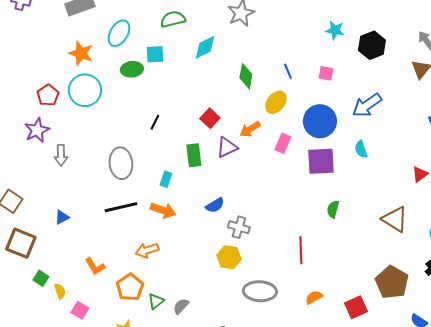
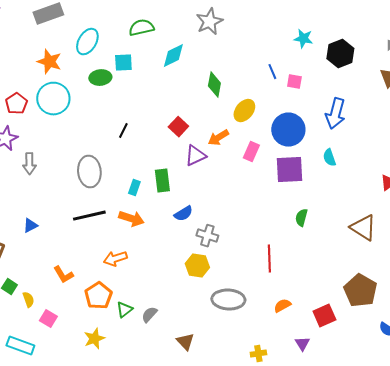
blue line: (288, 71) -> (272, 72), moved
blue arrow: (367, 105) -> (335, 114), turned -40
green rectangle: (194, 155) -> (162, 181), moved

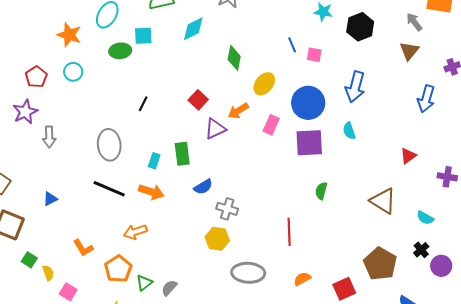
cyan circle: (53, 99) -> (73, 72), size x0.6
black line: (89, 216) -> (109, 189), turned 36

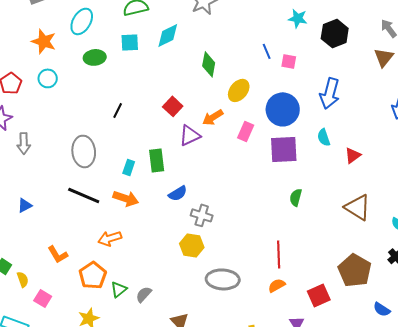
cyan square: (143, 36) -> (130, 42), moved
red triangle: (408, 156) -> (353, 155), moved
red line: (289, 232) -> (279, 254), moved

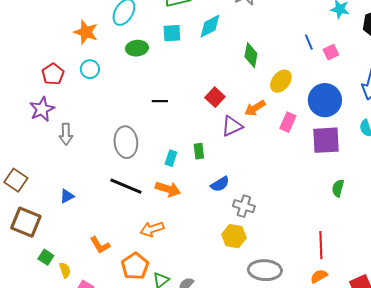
pink square: (289, 61) -> (331, 52), turned -35
black line: (118, 110) -> (160, 101), turned 63
green rectangle: (157, 160) -> (199, 151), size x0.7

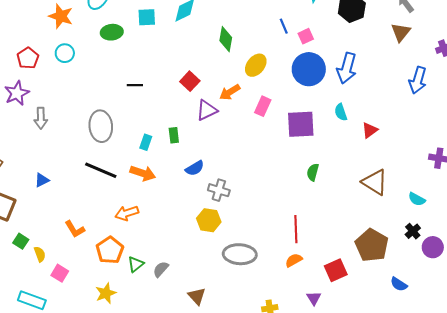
blue circle: (325, 100) -> (309, 69), moved

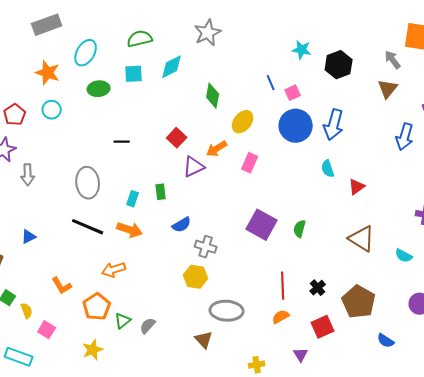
purple square: (301, 124) -> (262, 225), moved, turned 32
black cross: (413, 231) -> (318, 288), moved
brown triangle: (197, 296) -> (204, 340), moved

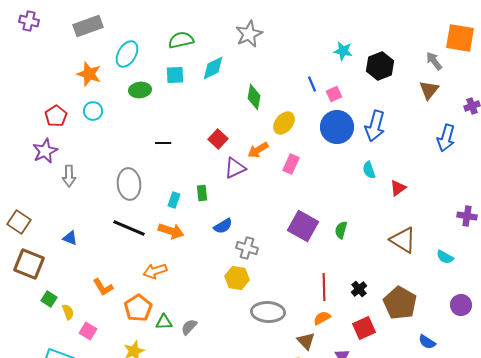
blue triangle: (29, 237) -> (70, 238), turned 49
green triangle: (123, 321) -> (164, 322), turned 36
brown triangle: (204, 340) -> (306, 341), moved

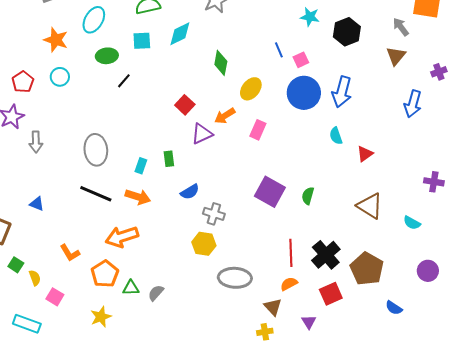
black line: (163, 143) -> (124, 81), moved, turned -49
orange arrow: (155, 271) -> (122, 237), size x1.4
black cross: (359, 289) -> (326, 255), size x1.8

